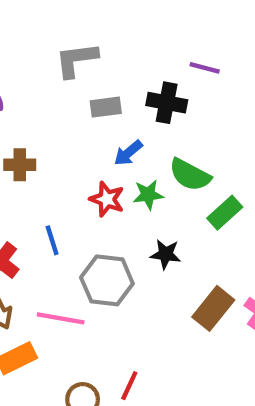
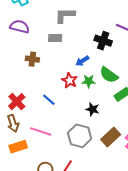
gray rectangle: (106, 107) -> (55, 38), moved
blue line: (52, 240) -> (49, 100), moved, turned -40
gray hexagon: (107, 280) -> (80, 136), moved

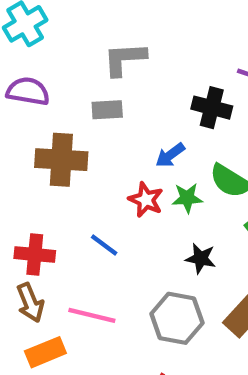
brown cross: (32, 59) -> (61, 160), size x1.6
red cross: (17, 102) -> (35, 255), turned -36

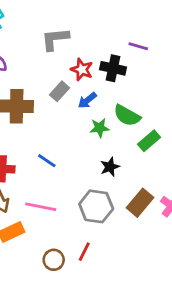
gray rectangle: (107, 110) -> (59, 91), moved, turned -42
red star: (146, 200) -> (82, 70), moved
black star: (201, 258) -> (110, 167), turned -30

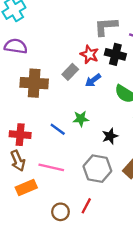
gray L-shape: (55, 39) -> (106, 26), moved
green star: (100, 128) -> (81, 119), moved

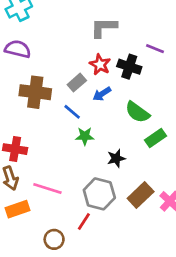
gray L-shape: (106, 26) -> (104, 27), moved
blue line: (58, 129) -> (72, 112), moved
red line: (86, 206) -> (84, 222), moved

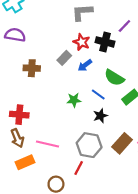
purple line: (155, 49) -> (124, 26), turned -64
brown cross: (35, 92) -> (32, 68), size x0.7
blue line: (72, 112) -> (98, 95), moved

